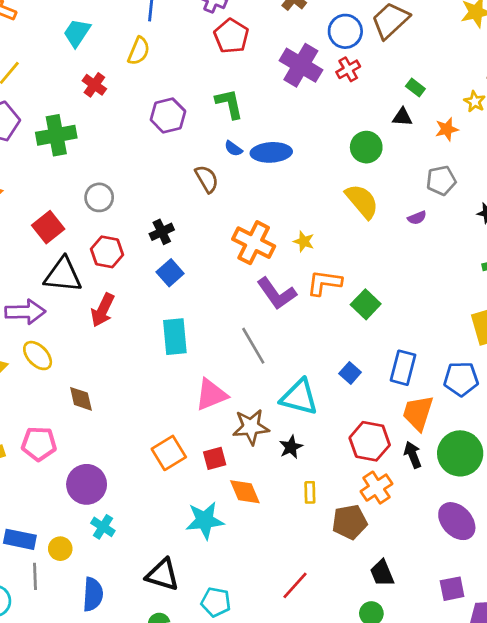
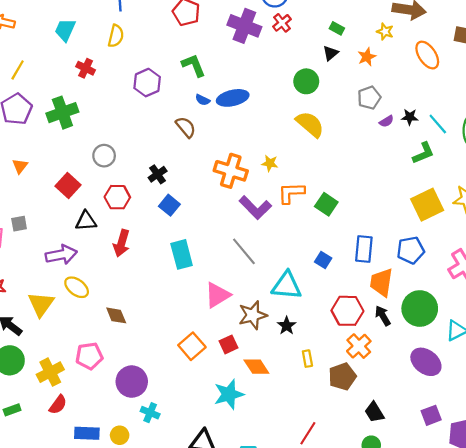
black triangle: (402, 117) -> (331, 53), turned -35
purple semicircle: (417, 218) -> (386, 121), moved
black triangle: (63, 275) -> (86, 221), size x0.7

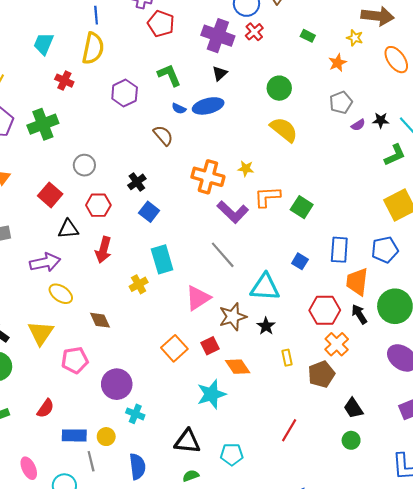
yellow semicircle: (116, 36) -> (93, 48), size x1.4
black triangle: (331, 53) -> (220, 73), moved
yellow triangle: (41, 304) -> (41, 333), moved
yellow cross: (50, 372) -> (139, 284), moved, size x0.7

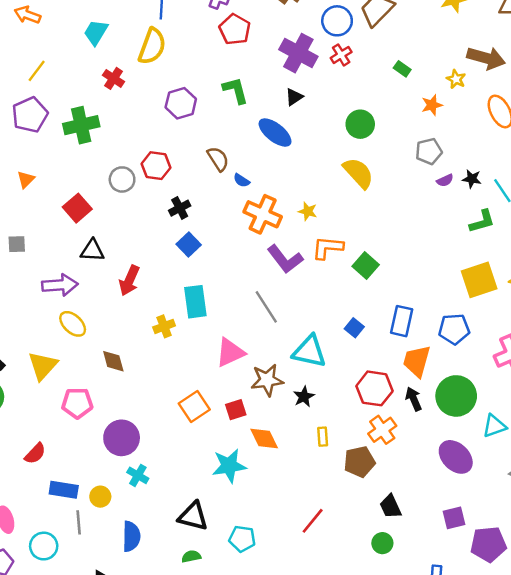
blue ellipse: (208, 106) -> (275, 133), turned 44
blue semicircle: (179, 109) -> (241, 180), moved
red hexagon: (98, 205) -> (156, 166), moved

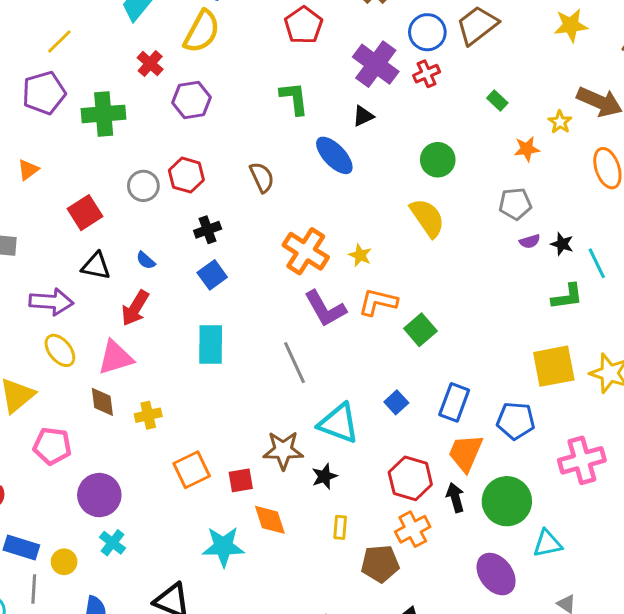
purple hexagon: (181, 103) -> (191, 100), moved
blue semicircle: (241, 180) -> (146, 260), moved
yellow cross: (164, 326) -> (148, 415), moved
pink triangle: (230, 352) -> (115, 358), moved

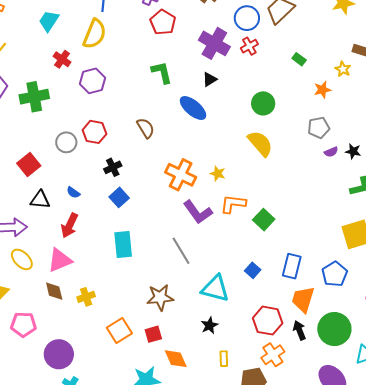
blue pentagon: (516, 421) -> (335, 274), turned -30
brown star: (283, 450) -> (160, 297), moved

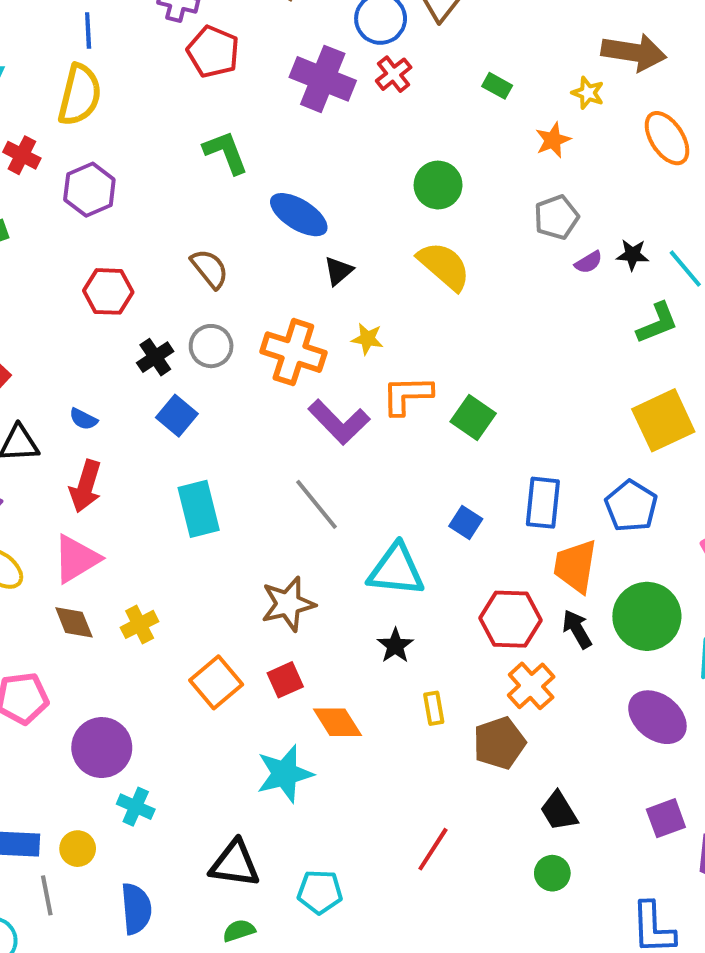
black triangle: (210, 79) -> (338, 271), moved
gray circle: (66, 142) -> (211, 346), moved

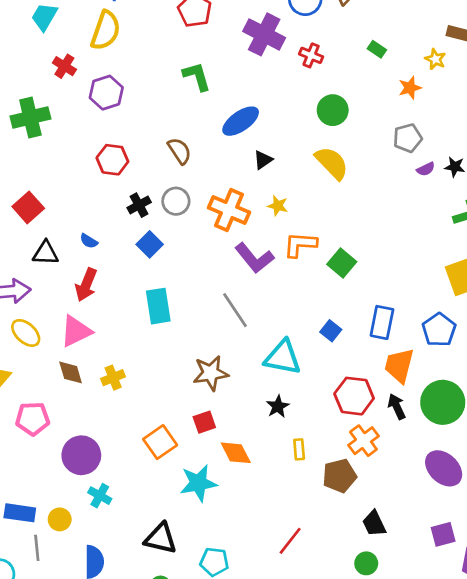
red cross: (394, 74) -> (311, 55), moved, turned -35
blue ellipse: (299, 215) -> (241, 121), turned -72
orange square: (216, 682) -> (160, 442), moved

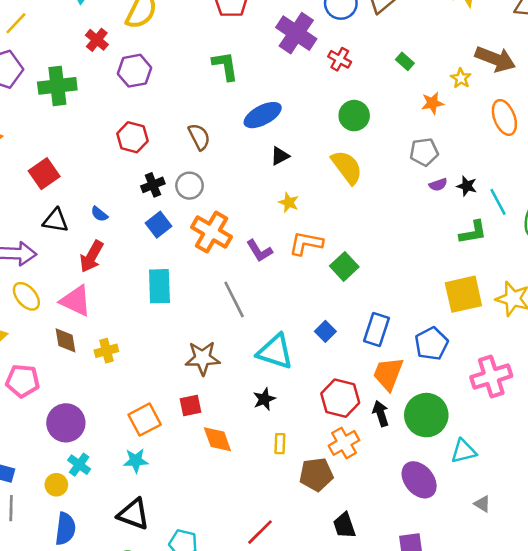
orange cross: (229, 210) -> (211, 232), moved
purple L-shape: (254, 258) -> (259, 251), size x0.7
pink triangle: (76, 331) -> (76, 301), turned 44
cyan star: (198, 483) -> (136, 461), moved, size x0.7
yellow circle: (60, 519) -> (56, 485), moved

